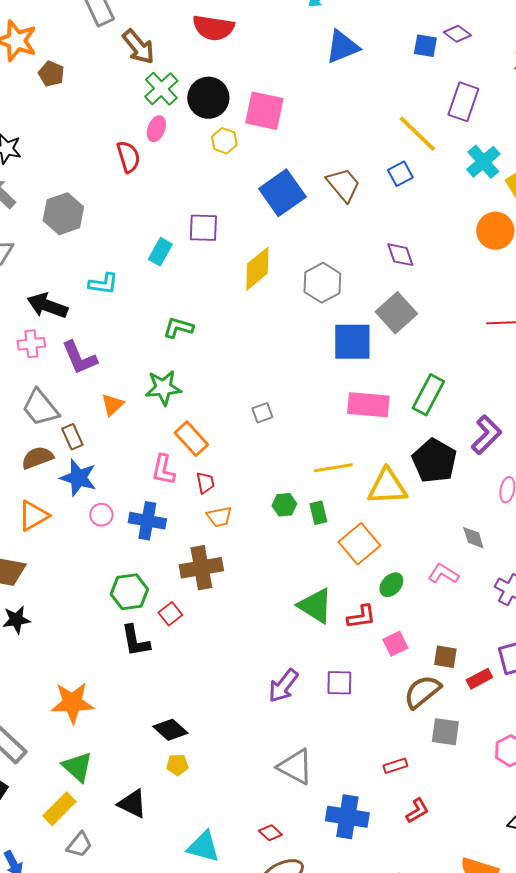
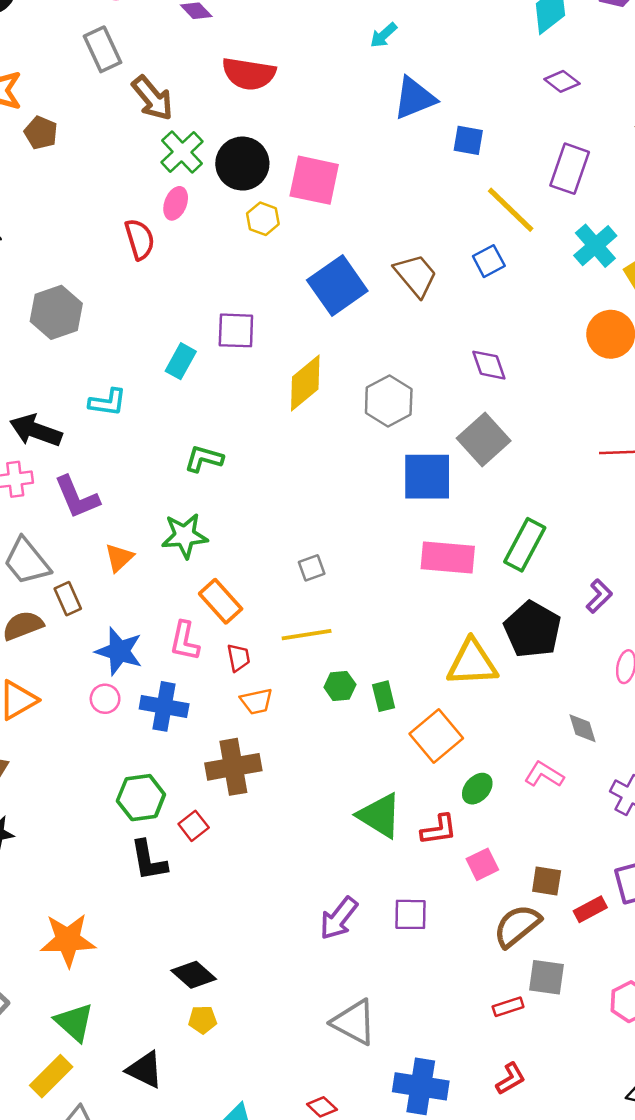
blue square: (425, 46) -> (468, 140), moved
purple L-shape: (486, 435) -> (599, 596), size x0.7
yellow line: (333, 468) -> (307, 635), moved
blue star: (78, 478) -> (119, 651), moved
red rectangle: (395, 766) -> (508, 1007), moved

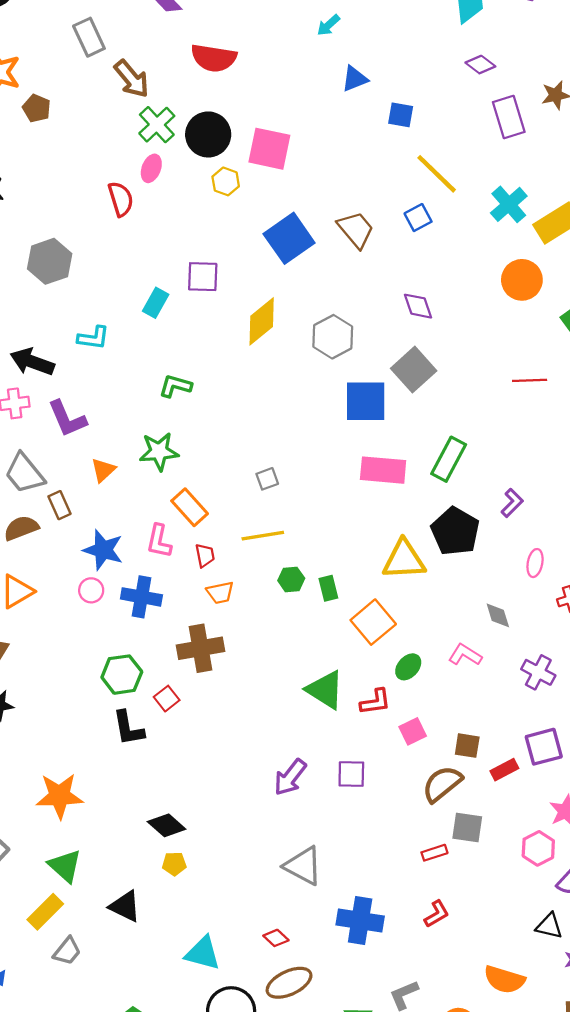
blue triangle: (414, 98) -> (355, 79), size x0.7
purple rectangle: (570, 169) -> (509, 117), moved, turned -36

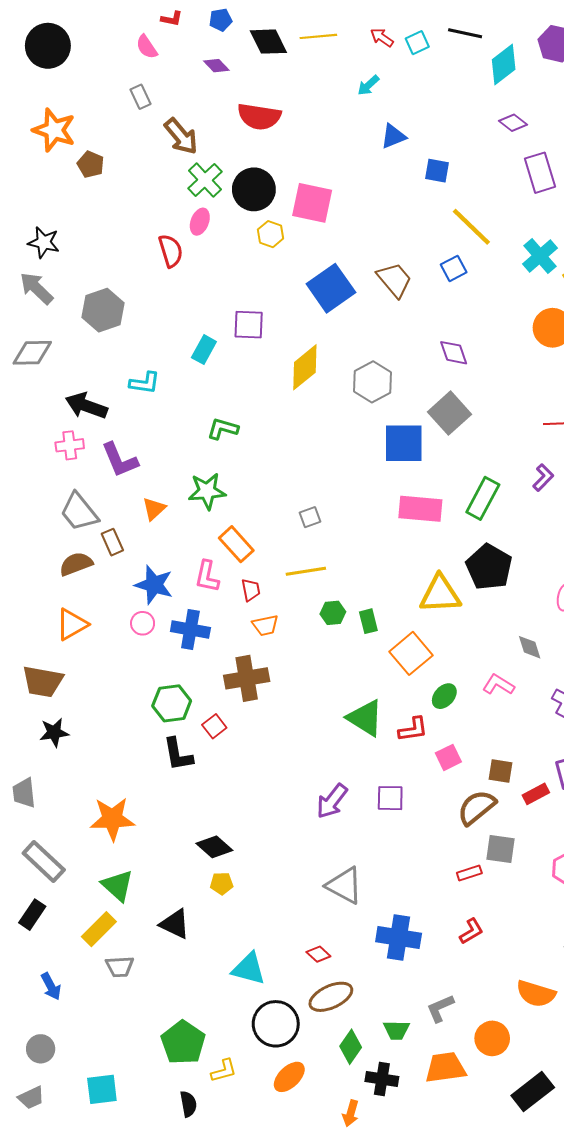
gray rectangle: (89, 37) -> (140, 97), size x0.7
purple L-shape: (512, 503) -> (543, 478), moved
gray trapezoid: (67, 951) -> (120, 967), turned 48

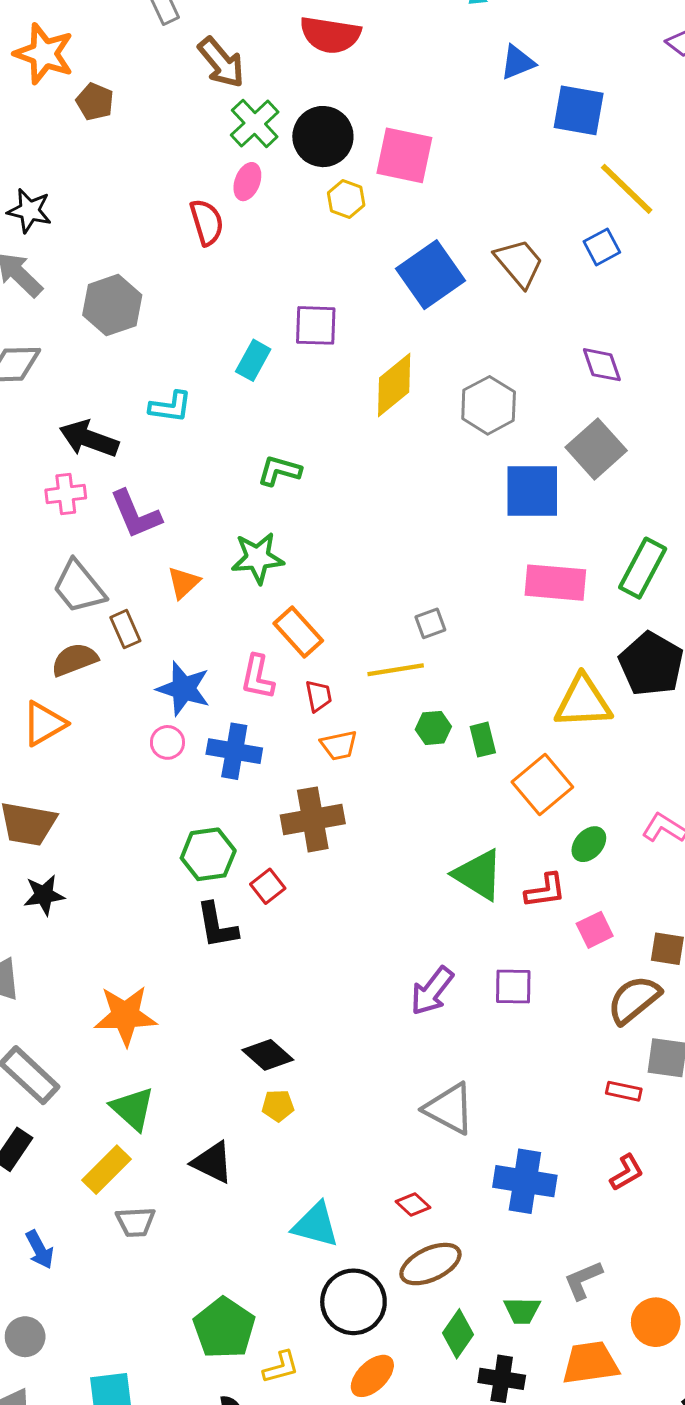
blue square: (437, 171) -> (579, 110), size x1.5
gray square: (310, 517) -> (430, 623), moved
orange triangle: (72, 624) -> (44, 724), moved
red rectangle: (469, 873) -> (624, 1091), turned 30

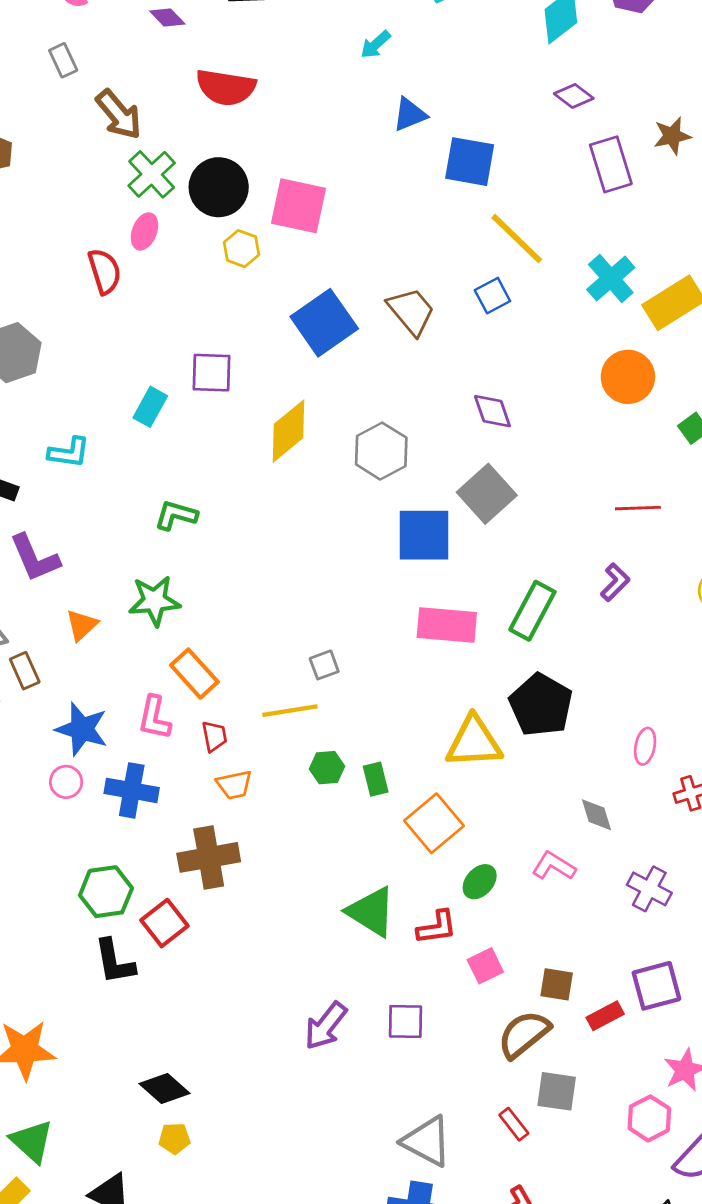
red square: (268, 886) -> (164, 923), size x1.4
red rectangle: (624, 1091) -> (514, 1124), turned 40
gray triangle: (449, 1109) -> (427, 1141), moved

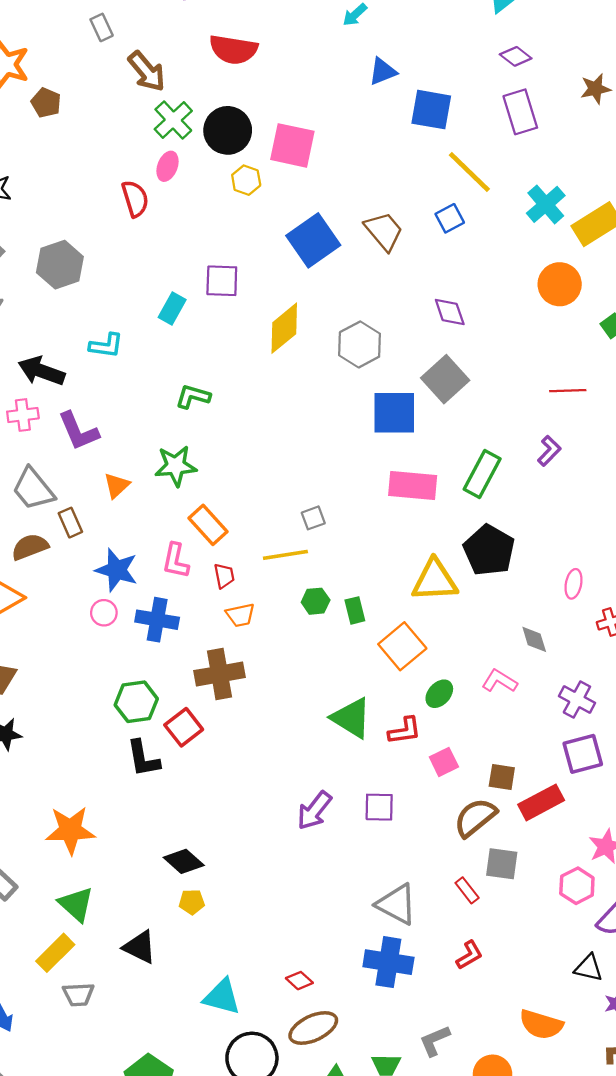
purple rectangle: (611, 164) -> (520, 112), moved
purple square: (656, 986) -> (583, 754), moved
red rectangle: (605, 1016) -> (541, 802), size x1.5

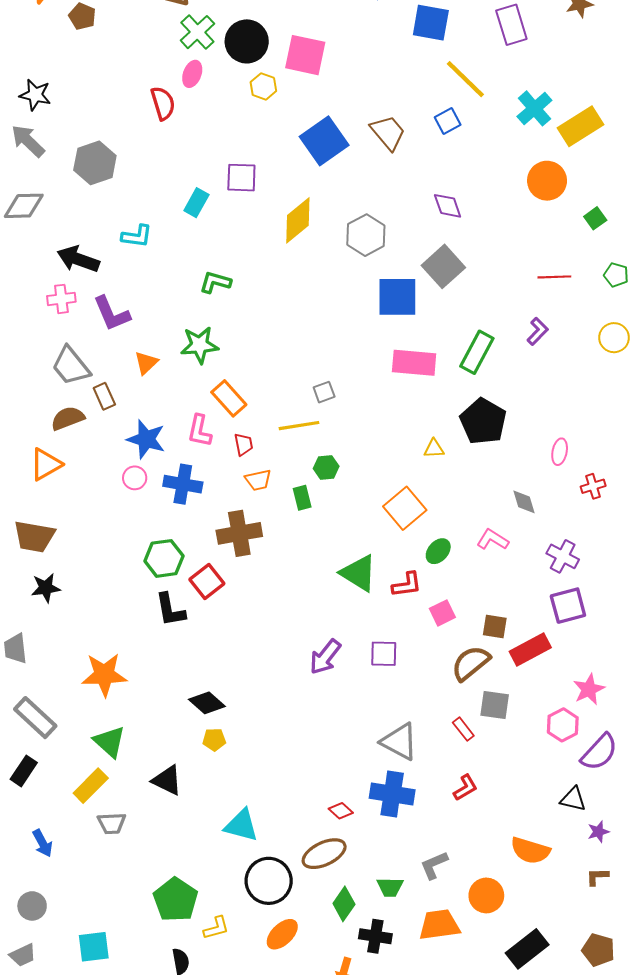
yellow triangle: (435, 580) -> (434, 449), size x0.5
green rectangle: (355, 610) -> (302, 498), moved
red diamond: (299, 981) -> (341, 811), moved

